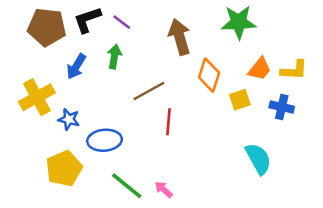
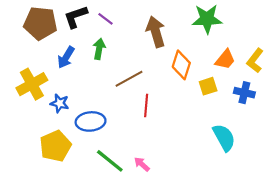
yellow L-shape: (294, 70) -> (255, 61), turned 125

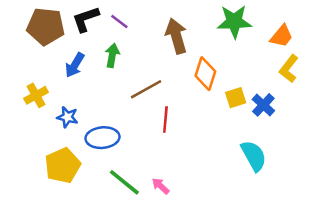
orange trapezoid: (225, 60) -> (282, 36), moved
yellow cross: (32, 84) -> (36, 95), size x0.7
blue cross: (244, 93) -> (263, 105), moved, turned 30

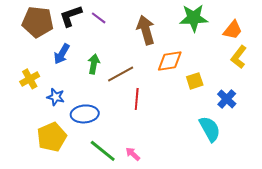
green arrow: (112, 55) -> (94, 64), moved
orange diamond: (205, 74) -> (170, 61), turned 64
blue cross: (263, 105) -> (227, 99), moved

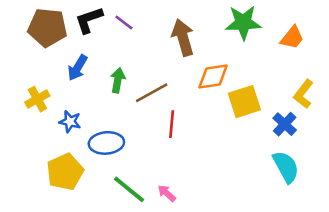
yellow L-shape: (239, 57) -> (303, 94), moved
yellow square: (195, 81) -> (244, 102), size x1.5
cyan semicircle: (210, 129) -> (286, 167), moved

